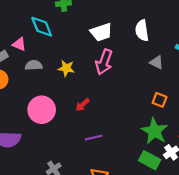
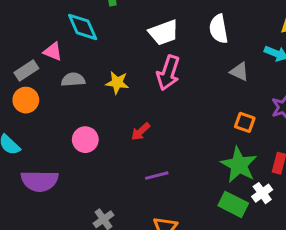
pink circle: (42, 110) -> (85, 140), size x0.7

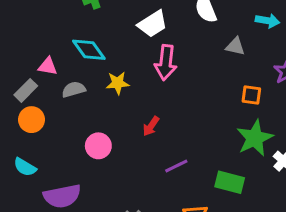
cyan diamond: (83, 27) -> (89, 50), moved
green star: (239, 165) -> (255, 138), turned 30
green rectangle: (233, 204) -> (230, 182), moved

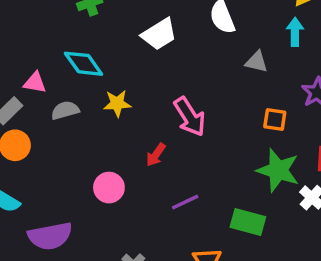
cyan arrow: (268, 21) -> (295, 32), turned -100
pink arrow: (166, 63) -> (190, 117), moved, turned -40
green star: (255, 138) -> (278, 170), turned -30
pink circle: (98, 146) -> (109, 188), moved

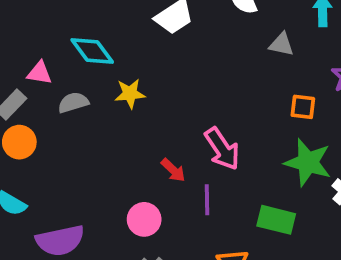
pink arrow: (190, 117) -> (222, 149), moved
red arrow: (156, 155) -> (173, 170), moved, turned -80
pink circle: (109, 188) -> (144, 219), moved
purple line: (185, 202) -> (207, 200), turned -64

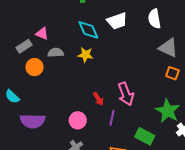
gray triangle: (281, 44) -> (168, 48), size x1.5
cyan diamond: (92, 51) -> (88, 30), moved
orange square: (303, 107) -> (172, 73), moved
orange circle: (19, 142) -> (35, 67), moved

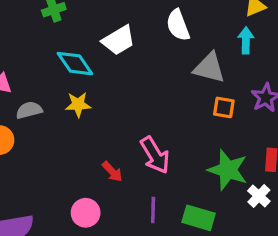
purple line: (112, 118) -> (153, 210), moved

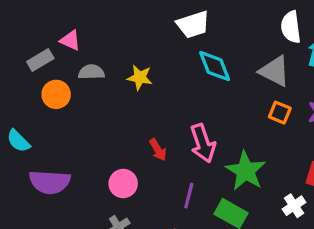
white semicircle: (178, 25) -> (291, 27), moved
cyan diamond: (75, 64) -> (215, 66), moved
green star: (228, 170) -> (246, 171), moved

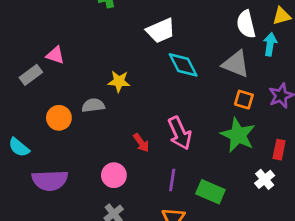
gray semicircle: (91, 72) -> (93, 105), moved
orange circle: (56, 94) -> (59, 118), moved
green star: (246, 171) -> (238, 135), moved

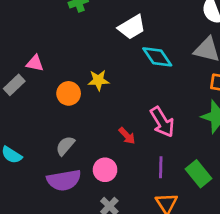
gray semicircle: (93, 105) -> (65, 146), moved, turned -35
orange circle: (59, 118) -> (69, 93), moved
purple semicircle: (50, 180) -> (64, 180), moved
green rectangle: (210, 192) -> (198, 174), turned 35

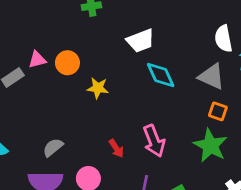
pink triangle: (35, 63) -> (37, 60), turned -36
orange circle: (69, 93) -> (67, 63), moved

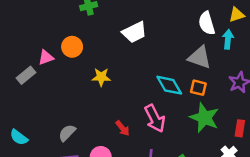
orange circle: (67, 63) -> (72, 47), moved
cyan diamond: (161, 75) -> (169, 85), moved
orange square: (218, 111) -> (198, 88), moved

